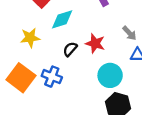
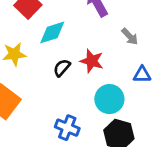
gray arrow: (129, 33) -> (130, 36), moved
blue cross: (52, 77) -> (67, 128), moved

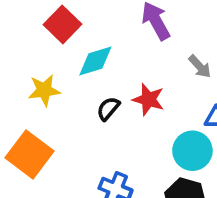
cyan circle: (109, 99) -> (192, 151), moved

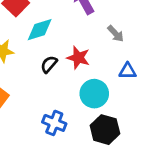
cyan circle: (192, 151) -> (94, 94), moved

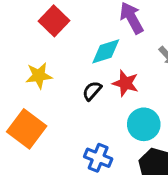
cyan diamond: (40, 30) -> (106, 51), moved

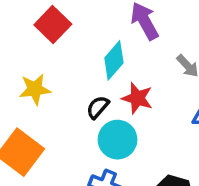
cyan diamond: (106, 51) -> (114, 60), turned -32
cyan circle: (144, 124) -> (118, 140), moved

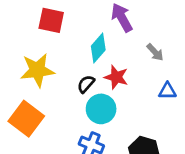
red square: (53, 24) -> (51, 20), turned -32
yellow star: (35, 89) -> (37, 70), size x1.4

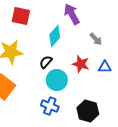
red star: (116, 77) -> (81, 64), moved

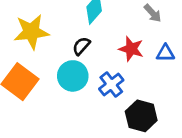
cyan circle: (57, 80) -> (73, 76), moved
blue cross: (50, 106) -> (111, 85), moved, turned 30

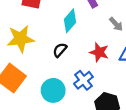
cyan circle: (73, 76) -> (53, 90), moved

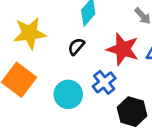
red star: (99, 52) -> (123, 49), size x1.4

